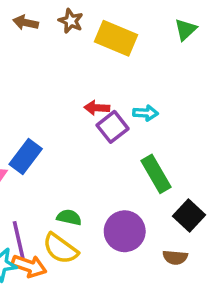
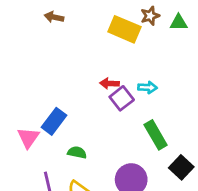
brown star: (71, 21) -> (150, 16), moved, turned 30
green triangle: (186, 30) -> (179, 23), turned 42
green semicircle: (69, 217) -> (77, 152), moved

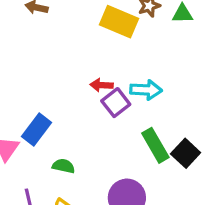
cyan arrow: (147, 87) -> (146, 90), size x1.4
black square: (181, 167) -> (186, 153), moved

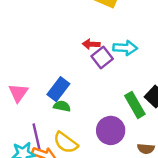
blue rectangle: (36, 130) -> (58, 89), moved
green rectangle: (155, 145) -> (135, 105), moved

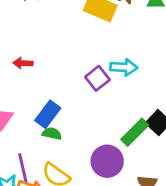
red arrow: (91, 44) -> (23, 63), moved
green rectangle: (135, 105) -> (135, 132), turned 75

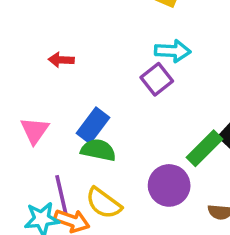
cyan arrow: (124, 67) -> (173, 51), moved
green semicircle: (52, 134) -> (98, 150), size x1.4

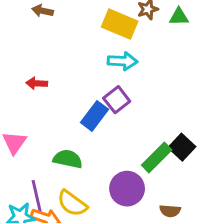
cyan arrow: (173, 51) -> (123, 61), moved
blue rectangle: (93, 125) -> (94, 116), moved

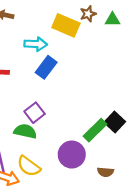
cyan arrow: (123, 61) -> (36, 44), moved
purple square: (117, 100) -> (35, 113), moved
blue rectangle: (94, 116) -> (46, 67), moved

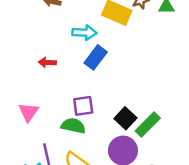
purple square: (35, 113) -> (83, 106), turned 30
black square: (115, 122) -> (125, 118), moved

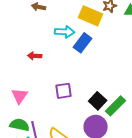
blue rectangle: (96, 57) -> (83, 43), moved
green semicircle: (73, 126) -> (20, 125), moved

